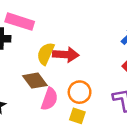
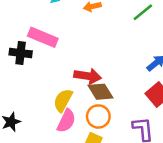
yellow semicircle: (46, 54) -> (63, 100), moved
brown diamond: (35, 81) -> (101, 92), moved

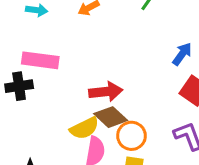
brown diamond: (101, 92) -> (111, 117), moved
yellow semicircle: (63, 100) -> (84, 128), turned -130

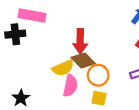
red arrow: (106, 92) -> (80, 41), turned 95

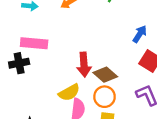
brown diamond: (83, 60) -> (105, 75), moved

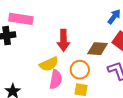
brown diamond: (105, 75) -> (98, 49), moved, turned -40

